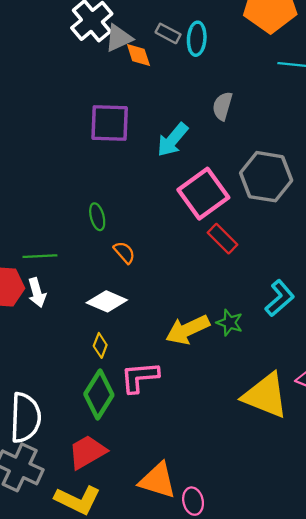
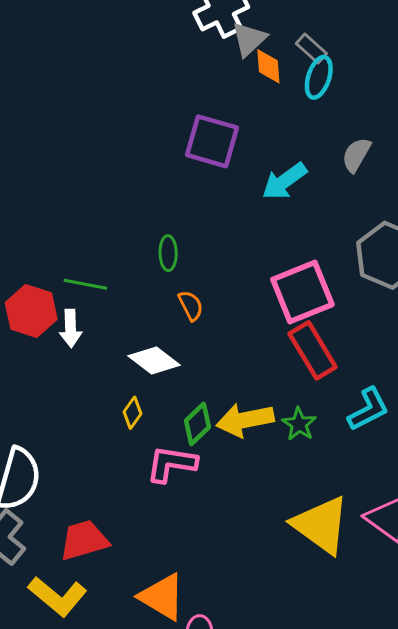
gray triangle: (119, 38) -> (249, 39), turned -32
cyan ellipse: (197, 39) -> (319, 77), moved
pink square: (203, 194) -> (302, 292), moved
red rectangle: (222, 239) -> (313, 350), moved, size x1.4
green diamond: (99, 394) -> (198, 424), moved, size x0.7

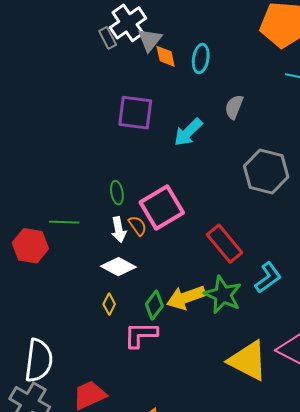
gray rectangle: (311, 49) -> (108, 38), moved, turned 30
pink square: (302, 292) -> (162, 208), moved
white arrow: (71, 328) -> (119, 230), moved
green star: (299, 424) -> (223, 295), size x1.6

